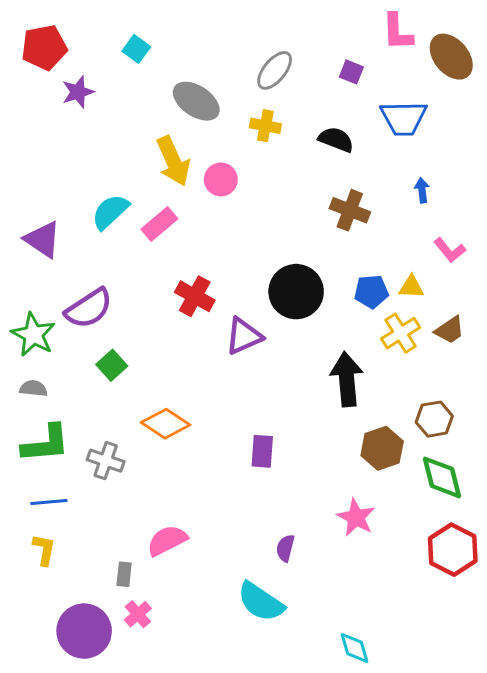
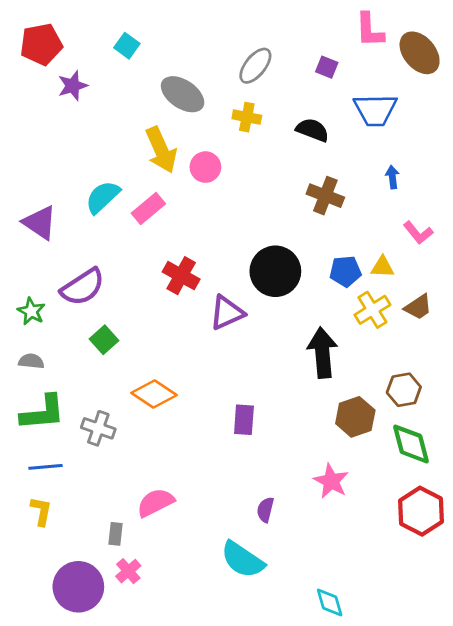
green star: (33, 335) -> (31, 311), size x0.7

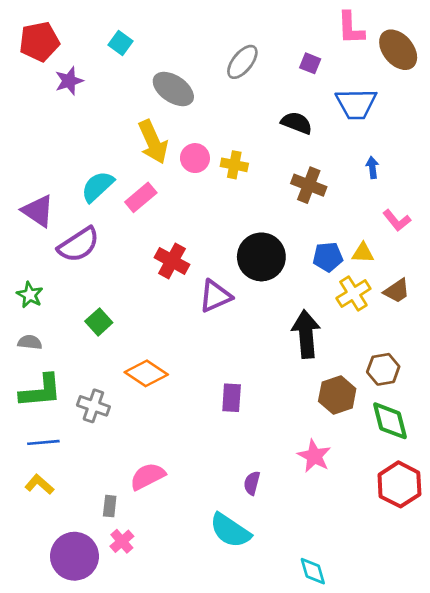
yellow cross: (247, 117) -> (234, 165), moved
purple semicircle: (83, 287) -> (79, 245), moved
yellow L-shape: (41, 511) -> (39, 484), turned -60

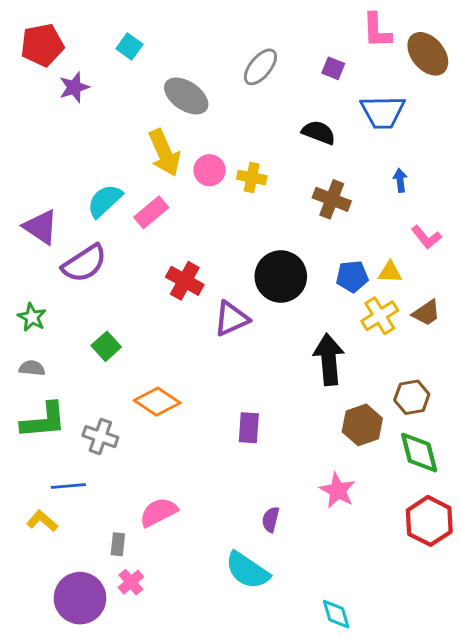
blue line: (43, 442) -> (68, 486), moved

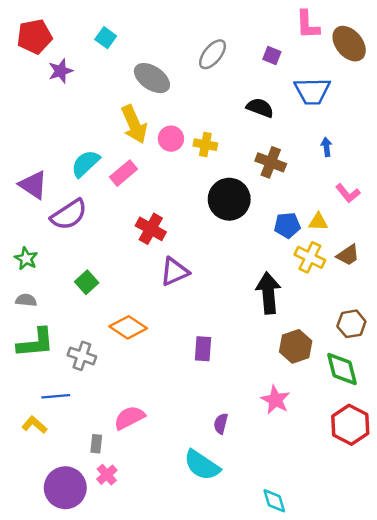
black circle: (281, 276) -> (229, 199), moved
yellow cross: (380, 316) -> (310, 257), turned -32
purple triangle: (231, 319) -> (175, 272), moved
brown hexagon: (412, 397) -> (351, 324), moved

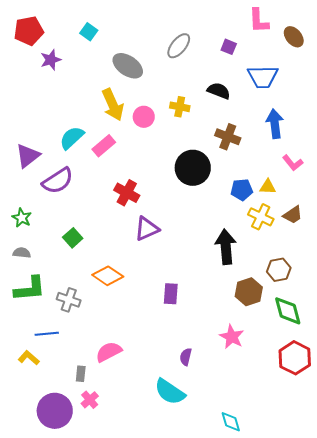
brown ellipse: (349, 44) -> (294, 37), size x0.7
yellow cross: (205, 145) -> (180, 107), moved
blue arrow: (327, 147) -> (275, 124), size x1.8
purple triangle: (33, 185) -> (28, 156), turned 48
brown hexagon: (351, 324) -> (279, 270), moved

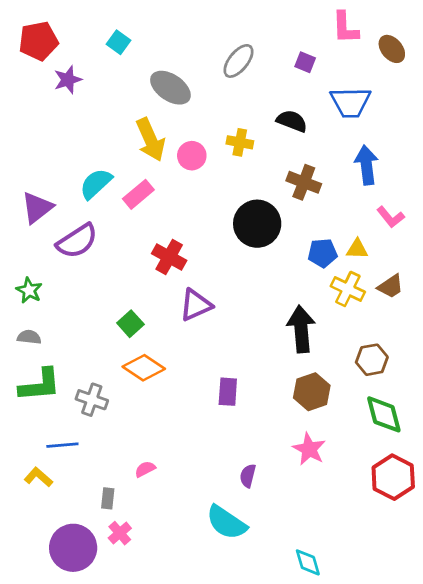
green square: (73, 238) -> (130, 324), moved
brown hexagon: (249, 292) -> (312, 392), moved
pink semicircle: (109, 352) -> (145, 469), size x0.6

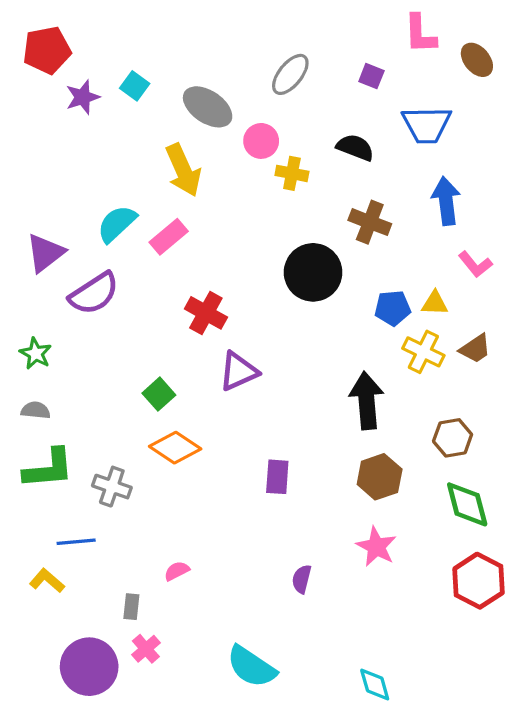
cyan square: (118, 42) -> (135, 86), moved
pink circle: (192, 156) -> (261, 141), moved
cyan semicircle: (226, 522) -> (251, 667), moved

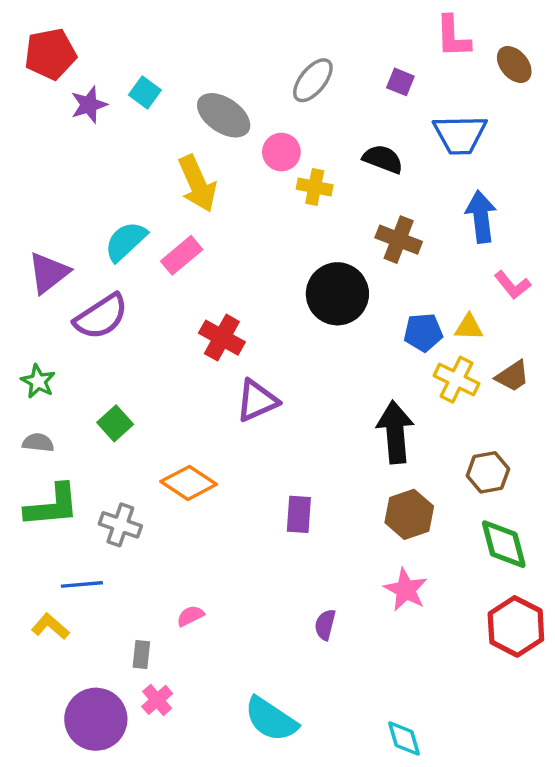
green square: (159, 394) -> (115, 423), moved

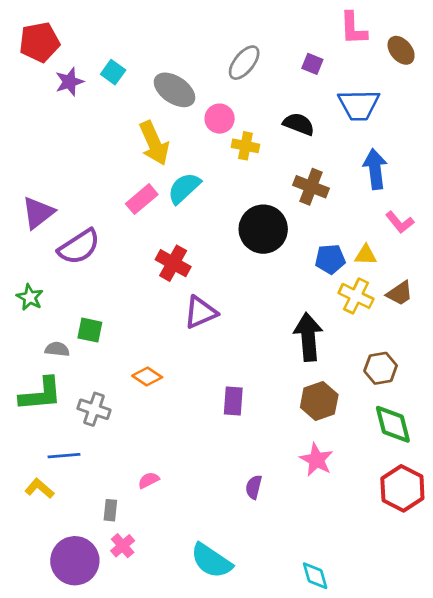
cyan semicircle: (126, 241) -> (184, 188), moved
green square: (115, 423) -> (90, 330), turned -36
gray semicircle: (38, 443) -> (57, 349), moved
orange diamond: (189, 483) -> (147, 376), size x0.7

